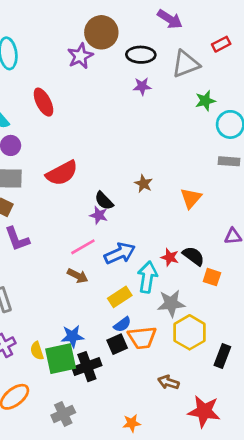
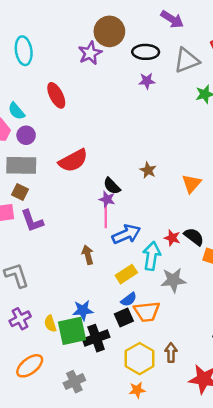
pink line: (83, 247) -> (106, 216), moved, turned -60
brown arrow: (78, 276) -> (88, 255), turned -132
yellow hexagon: (190, 332) -> (140, 359), moved
brown arrow: (168, 382) -> (171, 353), turned 72

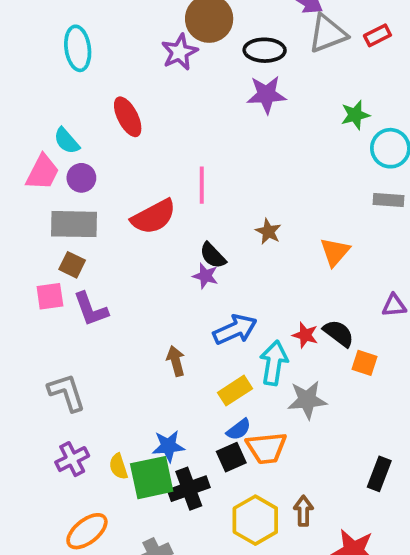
gray triangle: (187, 60) -> (327, 34), moved
purple star: (147, 81) -> (266, 95), size x1.5
pink line: (106, 216) -> (202, 185), moved

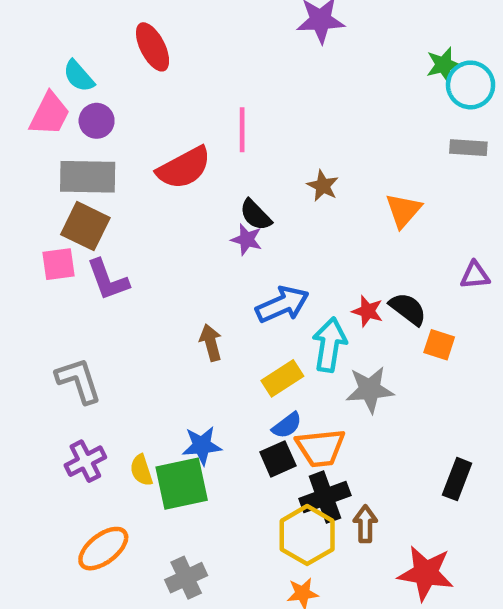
green star: (355, 115) -> (444, 65), moved
brown square: (72, 265) -> (85, 226), size x1.5
black cross: (189, 489) -> (325, 497), moved

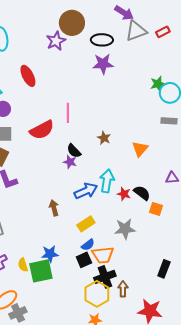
cyan arrow: (329, 345) -> (107, 181), moved
gray cross: (186, 578) -> (18, 313), moved

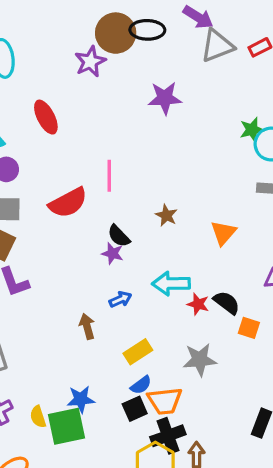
black ellipse: (102, 40) -> (147, 30), moved
cyan arrow: (107, 181) -> (171, 284), turned -100
blue arrow: (86, 191) -> (120, 299), moved, size x0.6

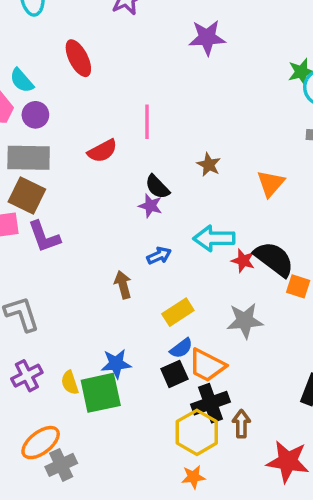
red semicircle: (68, 203) -> (102, 151), size x0.7
black semicircle: (227, 303) -> (274, 259), size x1.4
orange trapezoid: (165, 401) -> (207, 365), turned 33

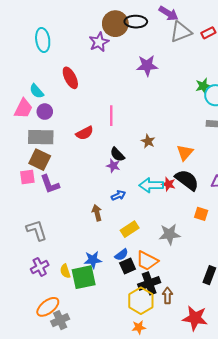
black semicircle: (274, 259) -> (187, 180), moved
red star: (243, 261) -> (168, 184), moved
blue semicircle: (181, 348) -> (121, 255), moved

